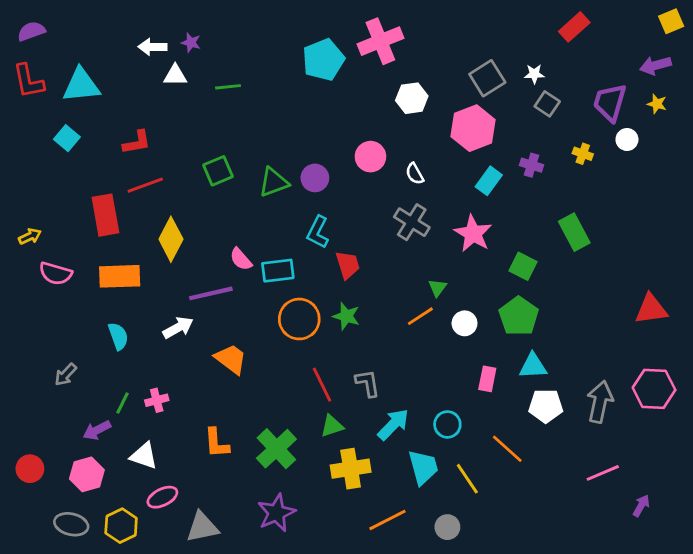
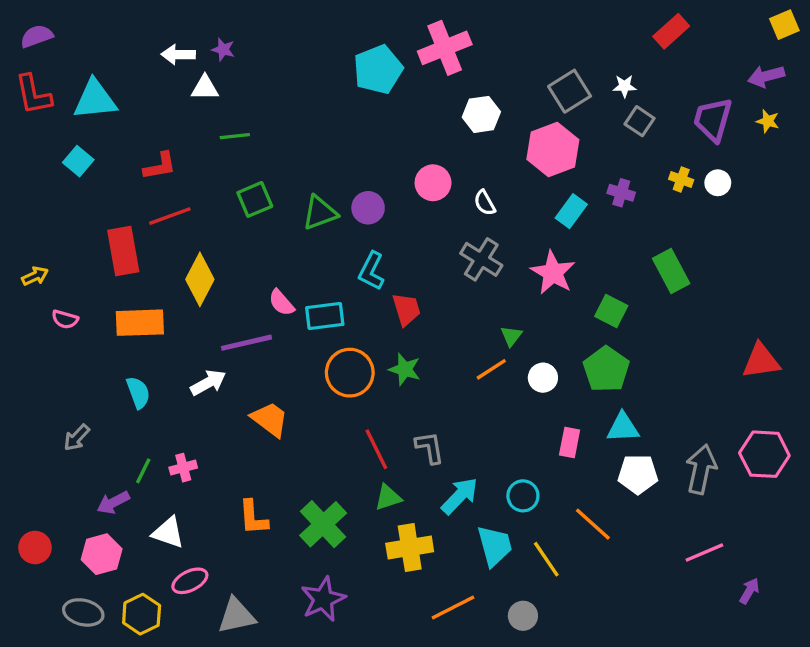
green line: (228, 87) -> (235, 136), moved
white circle: (627, 139) -> (718, 183), moved
pink semicircle: (56, 273) -> (65, 319), size x0.7

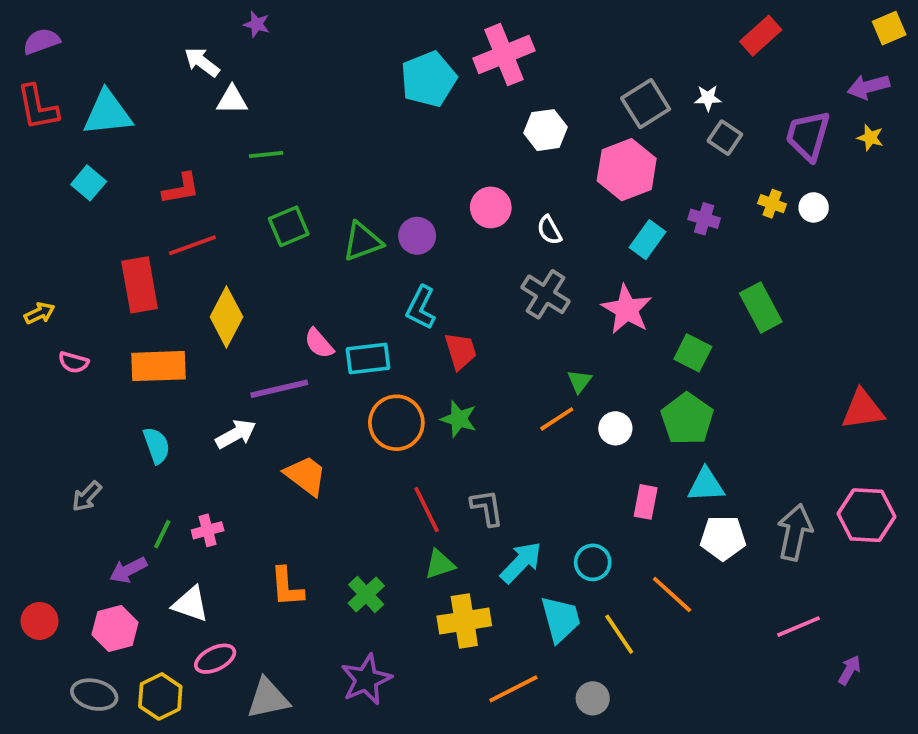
purple star: (223, 50) -> (257, 24), moved
white arrow: (178, 55) -> (202, 62), turned 36
green cross: (323, 524) -> (366, 595), size x0.7

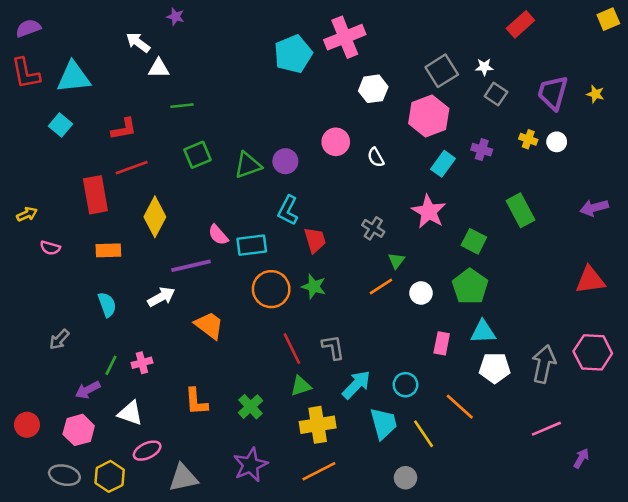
purple arrow: (868, 87) -> (594, 208), moved
gray cross: (546, 294) -> (373, 228), moved, size x0.7
orange rectangle: (158, 366) -> (108, 250), size x0.7
orange line: (513, 689) -> (319, 471), moved

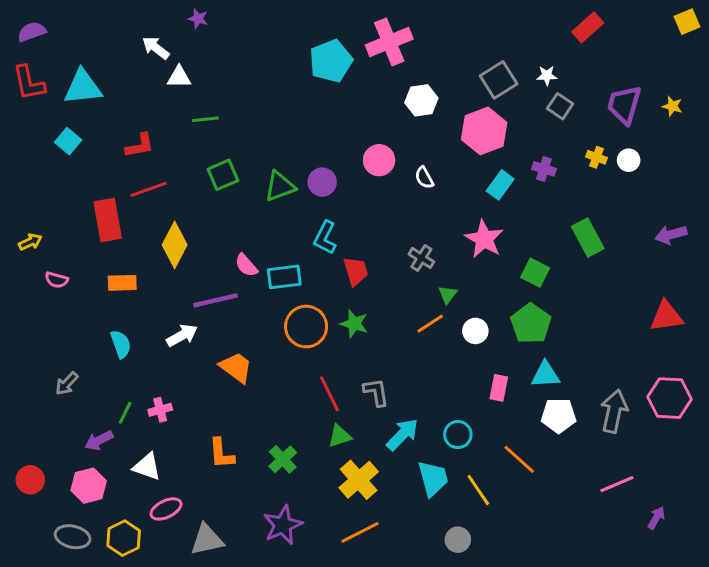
yellow cross: (318, 425) -> (359, 480), turned -32

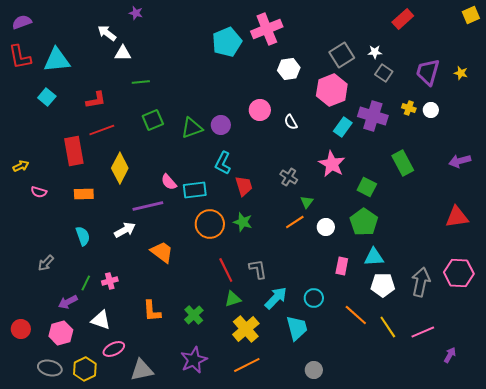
purple cross: (544, 169) -> (373, 116), size x1.8
yellow line: (478, 490) -> (388, 327), moved

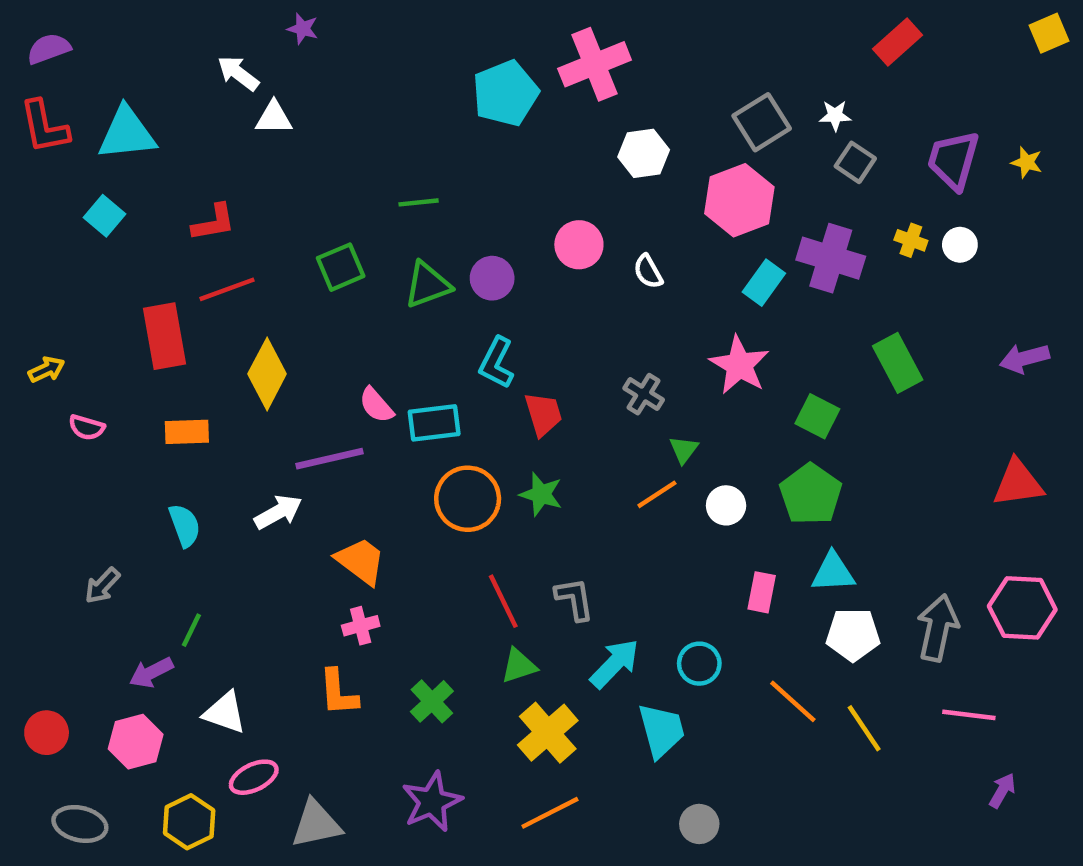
green line: (141, 82) -> (419, 202), moved
pink cross: (110, 281) -> (361, 626), moved
pink line: (423, 332) -> (969, 715), moved, turned 30
gray ellipse: (50, 368) -> (80, 824), moved

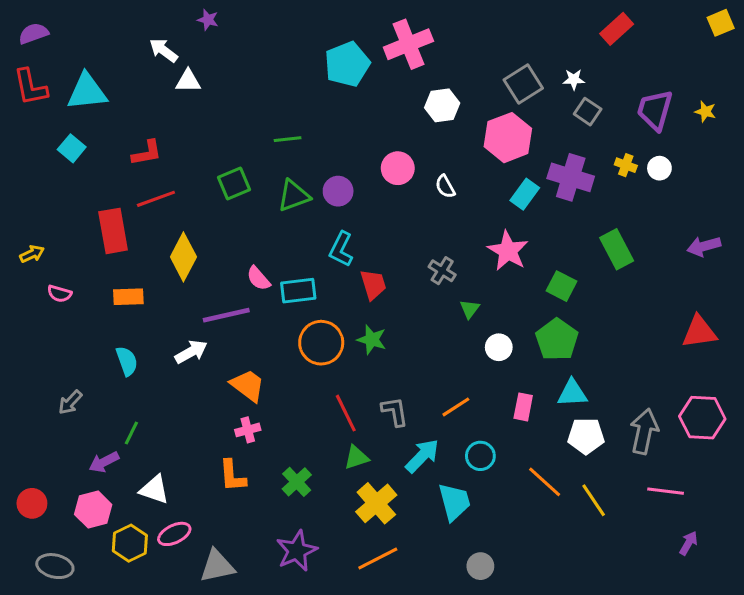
orange line: (657, 494) -> (456, 407), moved
yellow hexagon: (189, 822) -> (130, 543), moved

